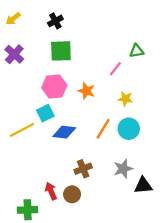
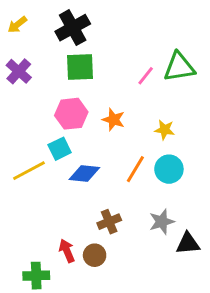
black cross: (55, 21) -> (73, 28), size x1.6
green triangle: (137, 51) -> (179, 67), size x1.6
pink line: (115, 69) -> (146, 76), moved

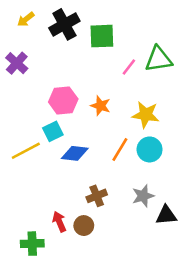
yellow arrow: (17, 25) -> (26, 19), moved
green square: (80, 67) -> (102, 36), moved
yellow star: (165, 130) -> (146, 115), size x1.5

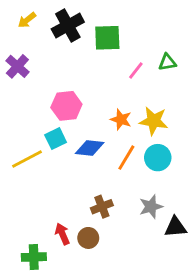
green triangle: (159, 59) -> (167, 62), size x0.6
orange star: (101, 106) -> (121, 119), moved
blue diamond: (75, 153) -> (90, 148), moved

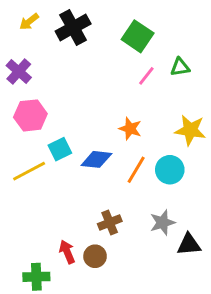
green square: (107, 38) -> (138, 36), moved, turned 36
pink hexagon: (66, 106) -> (30, 115), moved
yellow star: (154, 121) -> (190, 130), moved

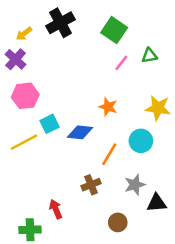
yellow arrow: (29, 22) -> (24, 34), moved
orange line: (136, 170) -> (109, 154), moved
brown circle: (95, 256) -> (118, 222), moved

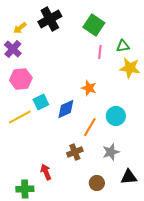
pink line: (121, 63) -> (100, 52), turned -32
yellow star: (158, 108) -> (130, 68), moved
blue diamond: (80, 132) -> (66, 109), turned -30
black triangle: (157, 203) -> (129, 177), moved

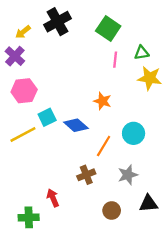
blue diamond: (66, 109) -> (76, 125), turned 65

